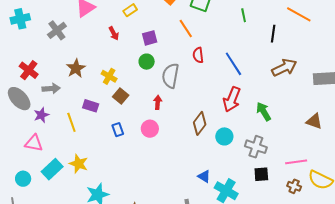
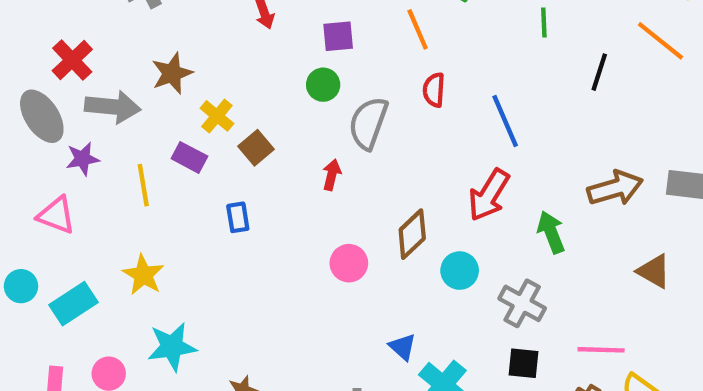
brown arrow: (284, 68) -> (615, 188), moved
yellow cross: (109, 76) -> (217, 116), moved
gray arrow: (51, 89) -> (113, 107), size x1.4
pink circle: (150, 129) -> (349, 263), moved
cyan rectangle: (52, 169) -> (74, 304), moved

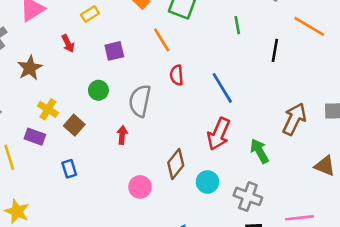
brown star: (172, 73) -> (30, 68), moved
green circle: (323, 85) -> (98, 90), moved
brown arrow: (615, 188) -> (294, 119), turned -40

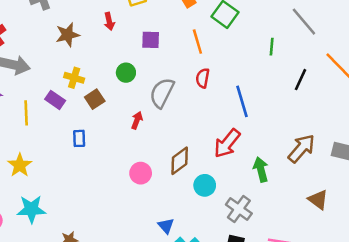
yellow cross: (48, 109) -> (74, 78), turned -30

